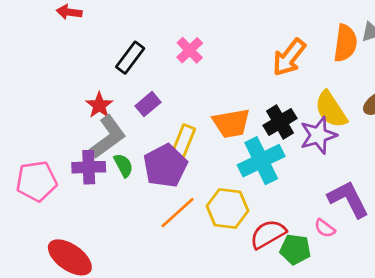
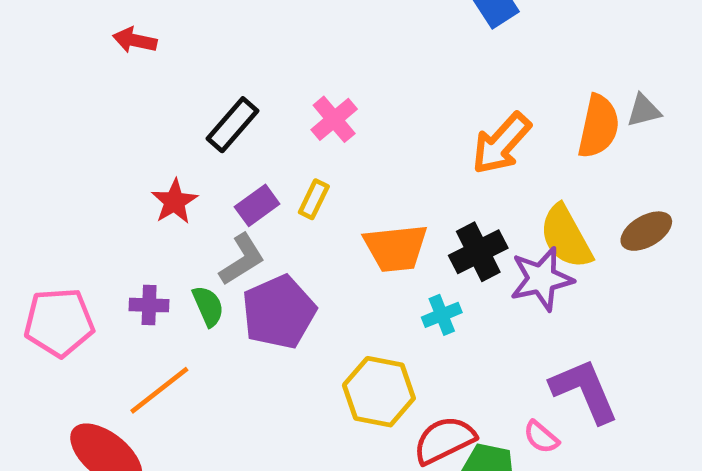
gray L-shape: (108, 137) -> (242, 259), moved, size x0.7
yellow rectangle: (183, 141) -> (314, 199), moved, size x0.7
cyan cross: (261, 161) -> (442, 315), size x0.5
purple cross: (89, 167) -> (149, 305), size x0.7
orange line: (178, 213) -> (159, 390), moved

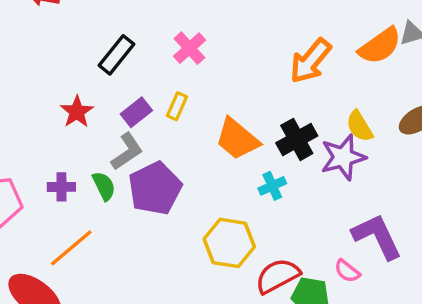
orange semicircle: (599, 126) -> (380, 46), turned 45
yellow semicircle: (566, 237) -> (359, 126), size x0.7
orange trapezoid: (396, 248) -> (237, 139), turned 48

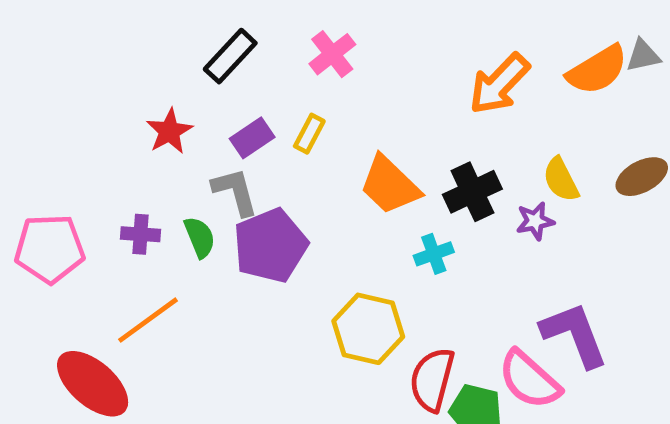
gray L-shape: (127, 151) -> (235, 192), turned -75
purple star: (343, 157) -> (535, 221), size x0.6
pink semicircle: (347, 271) -> (529, 380), size x1.8
red semicircle: (278, 276) -> (432, 380), turned -51

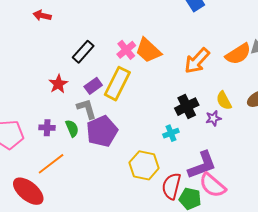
yellow rectangle: (309, 134) -> (117, 84), size x2.0
orange trapezoid: (390, 185) -> (148, 50), moved
purple L-shape: (574, 335) -> (202, 165), moved, turned 92

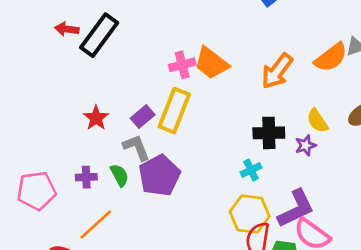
pink cross: (126, 50) -> (182, 65), turned 30
black rectangle: (83, 52) -> (99, 35), moved, size x1.4
black cross: (187, 107) -> (269, 133), turned 30
yellow hexagon: (144, 165) -> (250, 214), moved

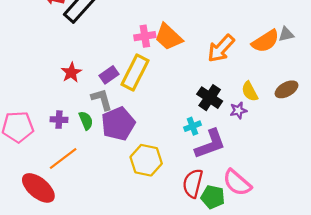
black cross: (269, 133) -> (210, 98), turned 30
purple L-shape: (296, 209) -> (210, 144), moved
yellow hexagon: (250, 214) -> (146, 160), moved

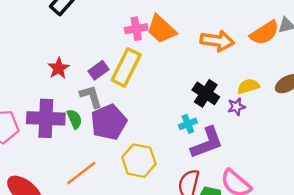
orange arrow: (221, 48) -> (217, 41), turned -124
yellow semicircle: (250, 91) -> (248, 86), turned 102
purple cross: (59, 120) -> (46, 118), size x2.0
orange line: (63, 159) -> (81, 173), moved

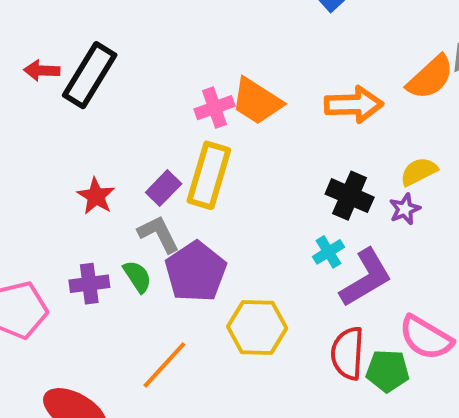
purple cross: (46, 118) -> (89, 284), size x0.6

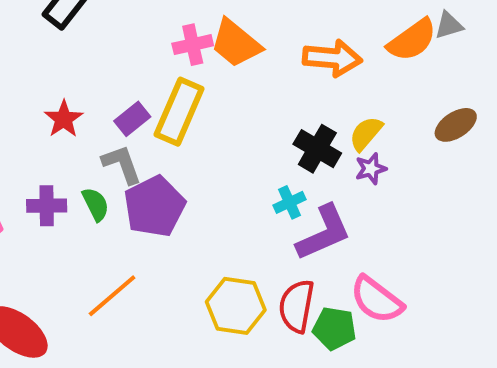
yellow semicircle: (419, 172) -> (366, 133), moved, turned -30
yellow hexagon: (257, 327) -> (236, 306), moved

